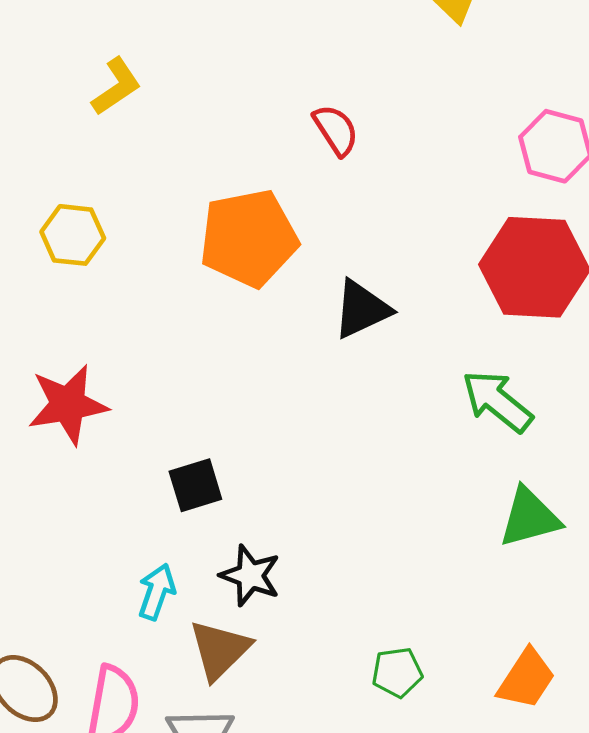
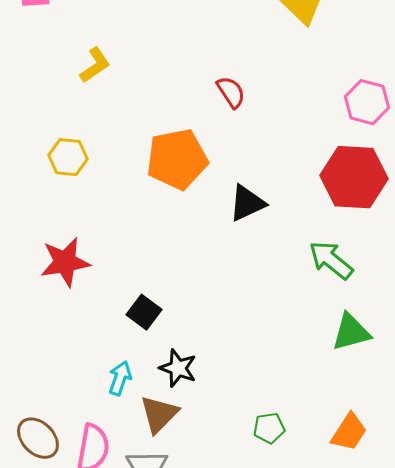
black square: (195, 485) -> (144, 312), turned -36

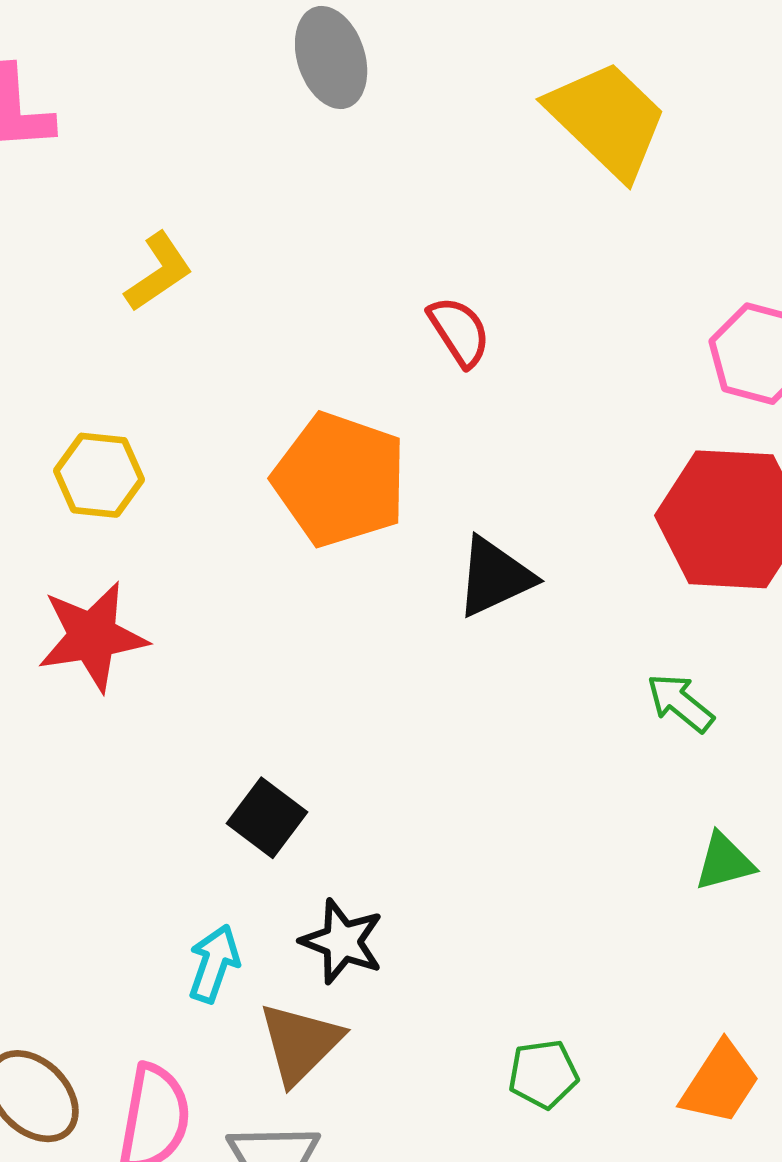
orange pentagon: (177, 159) -> (340, 480), turned 30
green arrow: (331, 260) -> (680, 703), size x0.7
red star: (65, 262) -> (92, 636), moved
green triangle: (351, 332) -> (724, 862), size x0.7

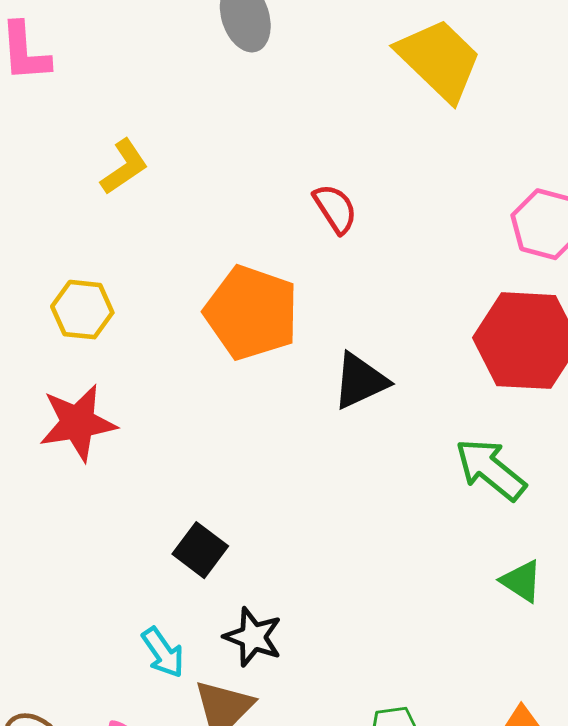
green arrow: (680, 703) -> (490, 469), size x1.5
green triangle: (724, 862) -> (521, 581), turned 48
cyan arrow: (214, 964) -> (163, 653), turned 126

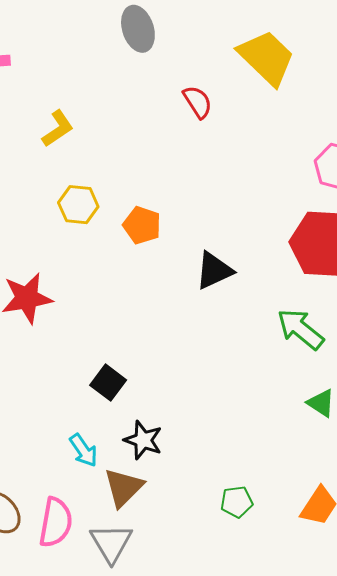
red semicircle: (335, 209) -> (198, 102), moved
yellow hexagon: (82, 310) -> (78, 205), moved
orange pentagon: (251, 313) -> (142, 225), size x0.6

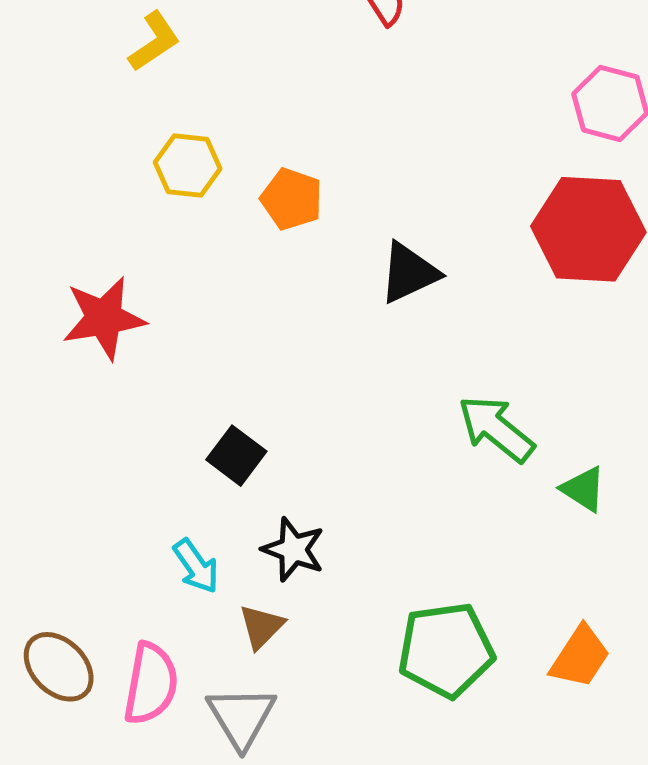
green arrow: (300, 329) -> (496, 429), moved
brown triangle: (124, 487) -> (261, 627), size x0.7
green pentagon: (237, 502) -> (446, 650), size x1.8

